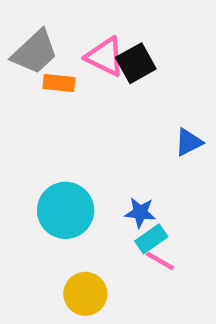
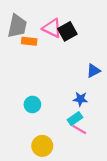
gray trapezoid: (35, 52) -> (17, 26), turned -35
cyan circle: (66, 210) -> (32, 104), size x0.6
blue star: (140, 213) -> (80, 99), moved

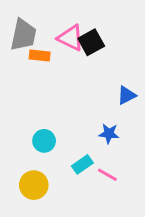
cyan rectangle: (75, 119) -> (82, 164), moved
yellow circle: (42, 146) -> (34, 185), moved

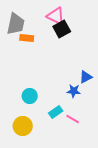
pink triangle: (71, 38) -> (56, 16), moved
blue triangle: (127, 95) -> (86, 77), moved

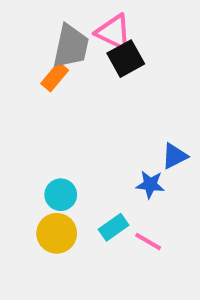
gray trapezoid: (16, 24) -> (71, 46), moved
orange rectangle: (27, 38) -> (55, 77), turned -56
yellow circle: (23, 126) -> (57, 233), moved

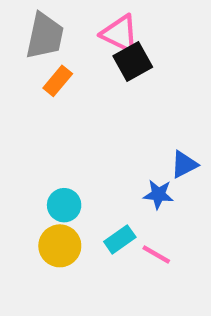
gray trapezoid: (71, 46) -> (45, 36), moved

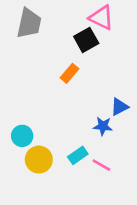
pink triangle: (120, 34) -> (101, 18), moved
orange rectangle: (58, 81) -> (69, 73), moved
cyan circle: (64, 205) -> (22, 136), moved

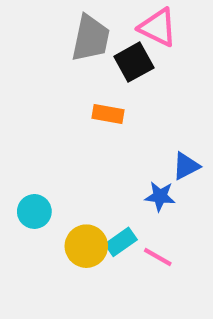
gray trapezoid: (29, 23) -> (91, 38), moved
orange rectangle: (69, 73) -> (108, 114), turned 60
yellow circle: (39, 160) -> (86, 246), moved

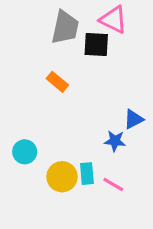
black square: (134, 62) -> (96, 44), turned 32
orange rectangle: (108, 114) -> (57, 82), moved, turned 30
cyan rectangle: (121, 242) -> (87, 174), turned -60

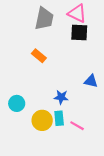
black square: (96, 44) -> (79, 32), moved
blue triangle: (134, 119) -> (91, 81), turned 40
blue star: (115, 141) -> (61, 97), moved

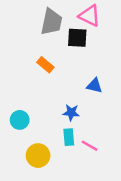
black square: (79, 32) -> (77, 38), moved
blue triangle: (91, 81) -> (94, 86), moved
yellow circle: (42, 120) -> (38, 156), moved

